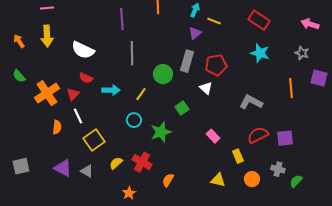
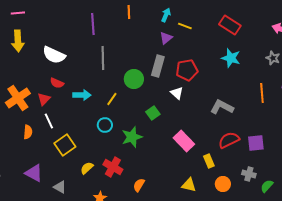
pink rectangle: (213, 136) -> (184, 141), size x1.5
gray triangle: (87, 171) -> (60, 187), moved

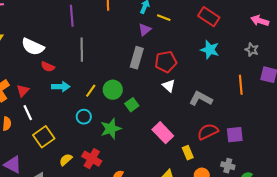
green circle: (134, 79) -> (113, 90), moved
red semicircle: (57, 83) -> (48, 67), moved
white triangle: (177, 93) -> (169, 86), moved

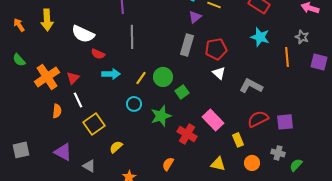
orange line: (241, 85) -> (287, 57), moved
red cross: (92, 159) -> (187, 134), moved

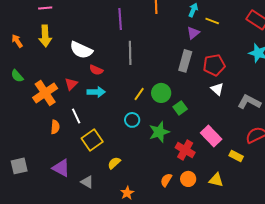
cyan arrow: (111, 74) -> (96, 92), moved
red triangle: (73, 78) -> (71, 84), moved
yellow rectangle: (238, 140) -> (236, 156), turned -40
orange circle: (252, 163) -> (188, 179), moved

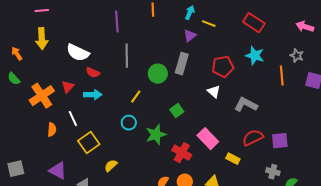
orange arrow: (17, 41) -> (17, 54), moved
red pentagon: (214, 65) -> (223, 67), moved
green circle: (161, 93) -> (158, 74), moved

